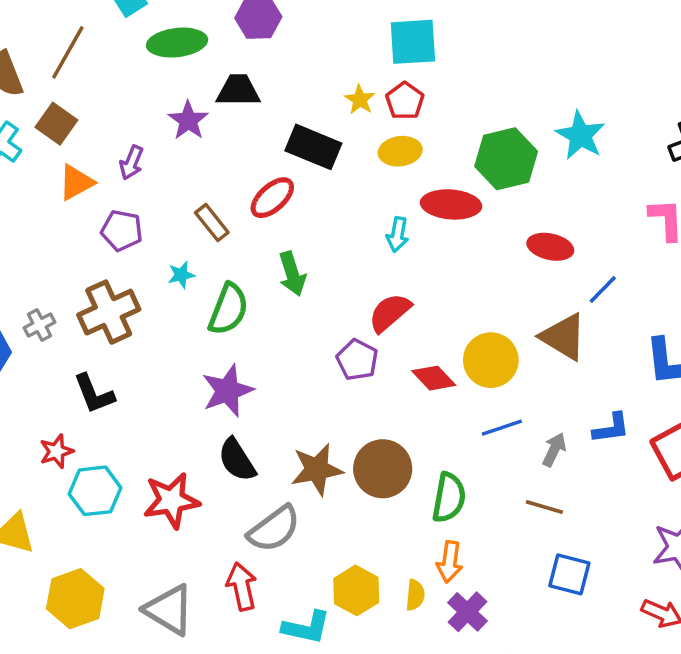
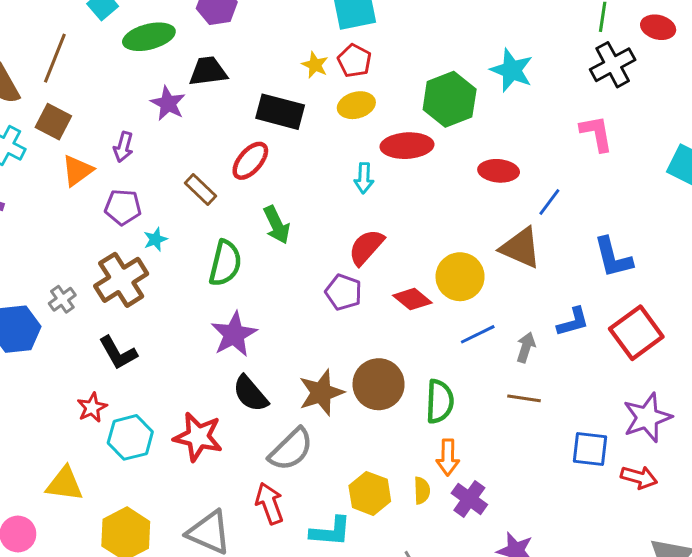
cyan star: (181, 275) -> (155, 239), moved
red star: (171, 500) -> (198, 437), turned 30
blue square: (569, 574) -> (590, 449), moved

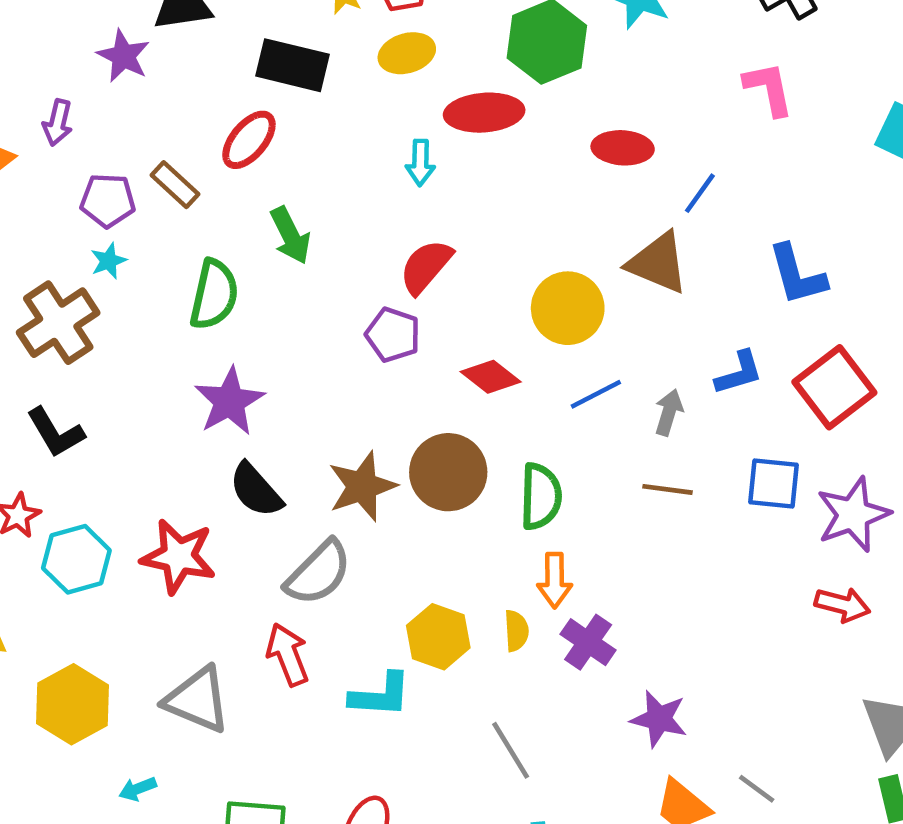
purple pentagon: (123, 207) -> (108, 200), moved
red diamond: (412, 299) -> (491, 377), moved
blue square: (590, 449) -> (774, 483), moved

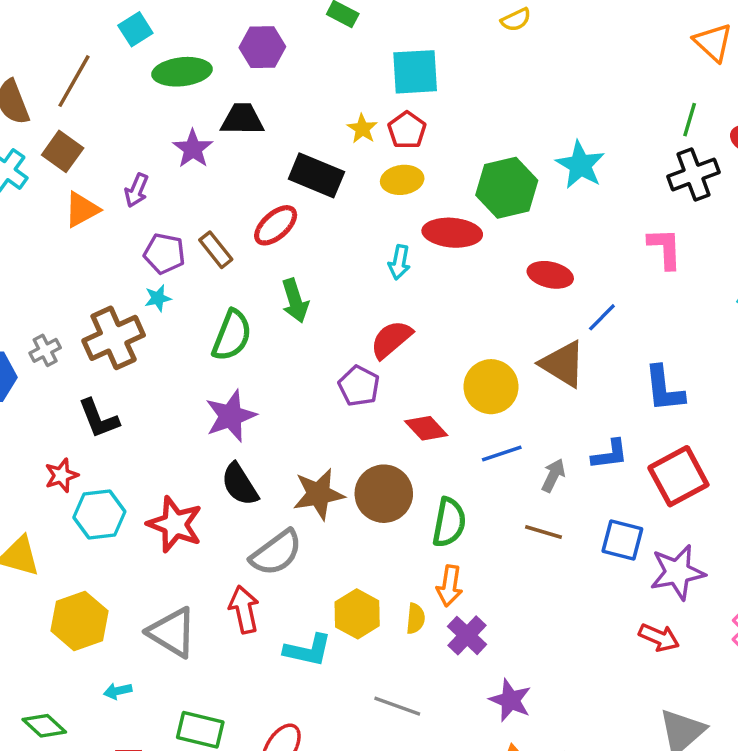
gray line: (511, 750) -> (397, 706), turned -48

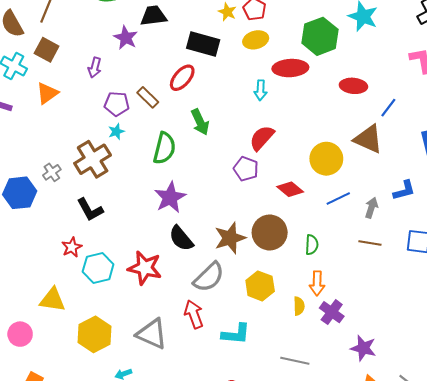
orange triangle: (82, 210) -> (47, 93), moved
green semicircle: (449, 522) -> (312, 245), size x0.7
yellow hexagon: (357, 614) -> (260, 286), moved

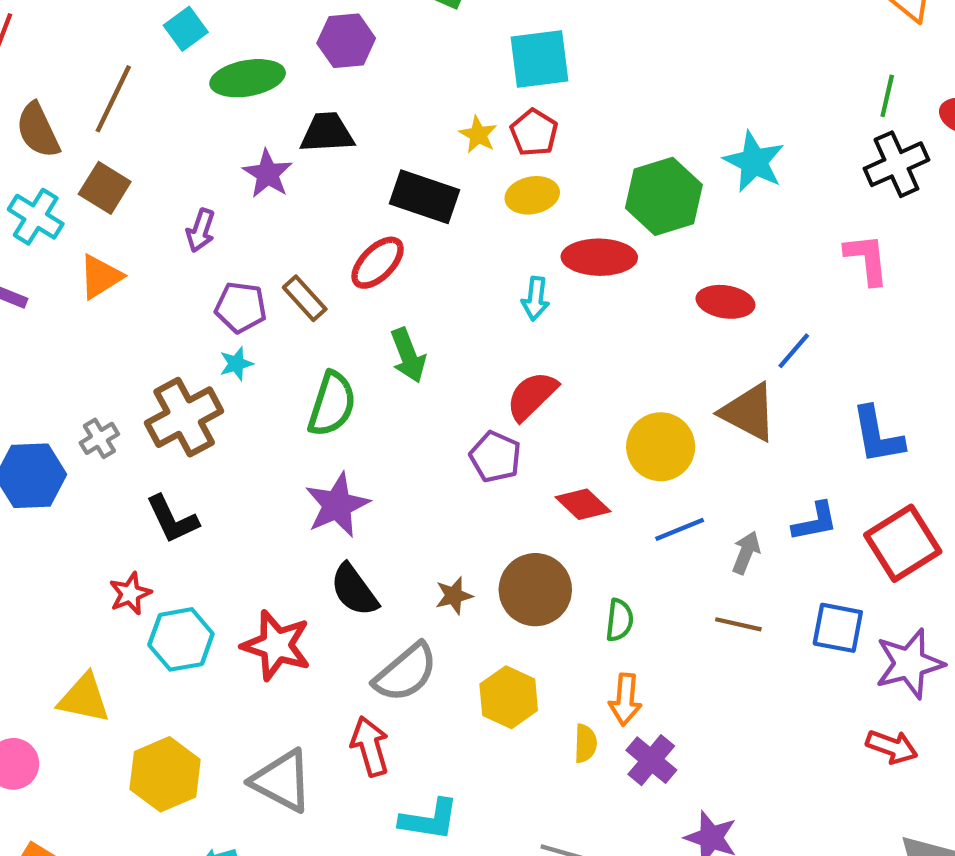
brown star: (230, 238) -> (454, 596), size x0.6
cyan L-shape: (236, 334) -> (429, 820), moved

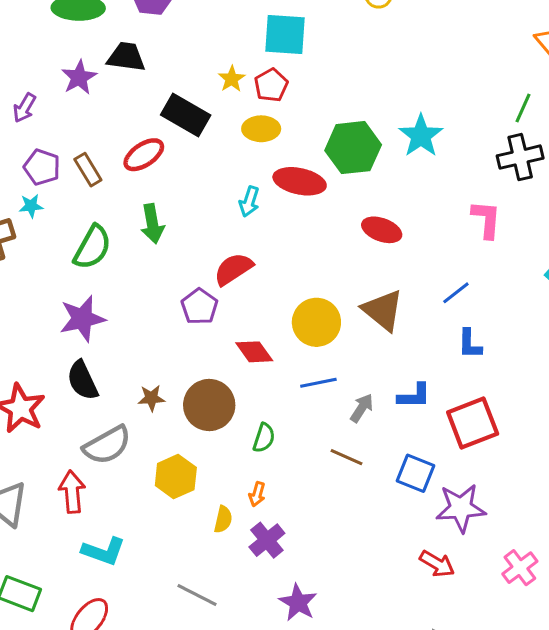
blue line: (794, 351) -> (456, 293), moved
blue L-shape: (878, 435) -> (470, 344), size x0.7
orange arrow: (625, 699) -> (257, 494), size x0.7

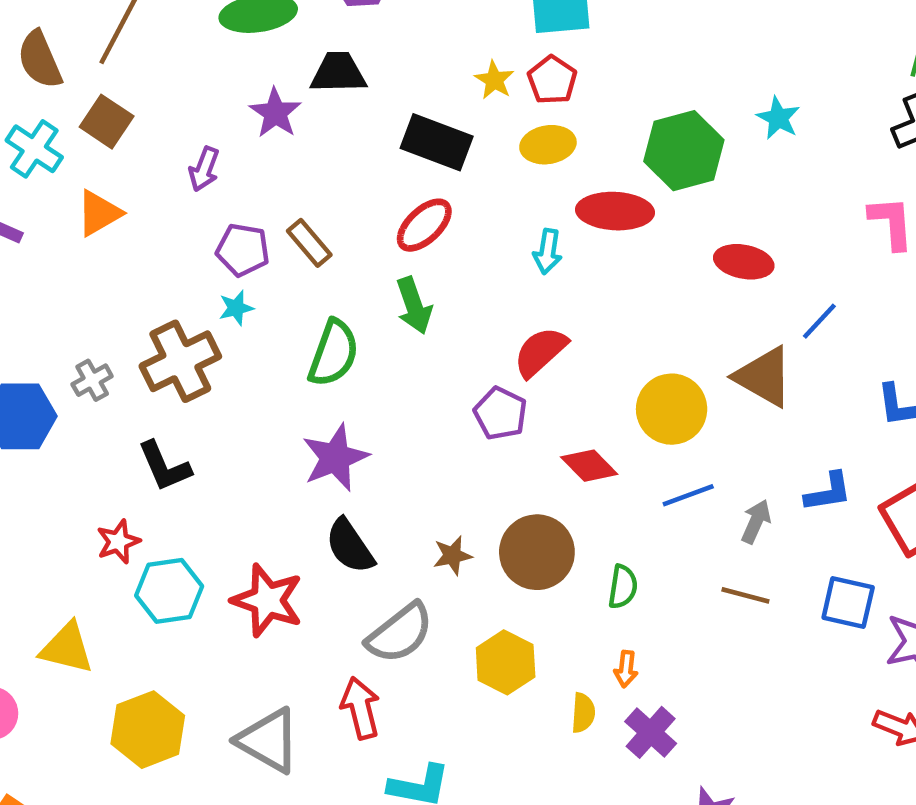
cyan star: (421, 136) -> (778, 118), size x0.7
red ellipse: (144, 155) -> (424, 225), moved
blue line: (456, 293) -> (819, 321), moved

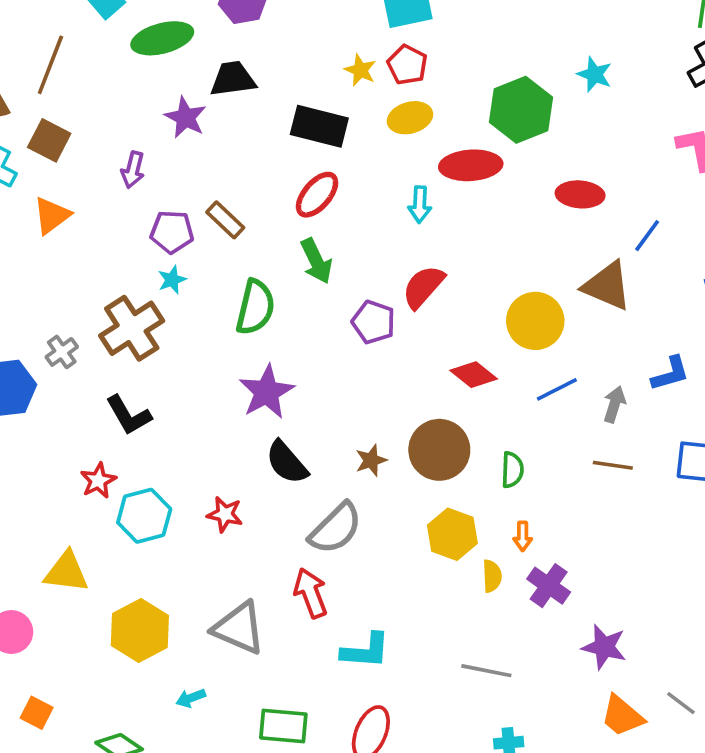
purple pentagon: (500, 413) -> (374, 322), moved
red star: (267, 600) -> (225, 514), size x0.6
yellow hexagon: (506, 662) -> (452, 534), moved

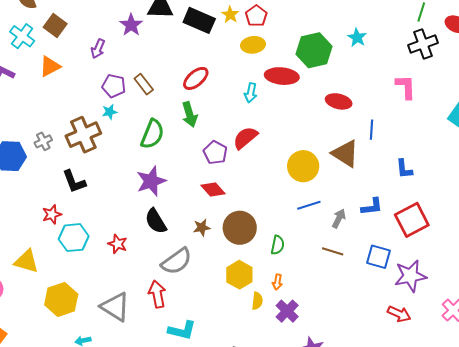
black rectangle: (319, 126) -> (199, 20), moved
blue line: (647, 236) -> (371, 130), turned -42
red diamond: (474, 375) -> (213, 190), moved

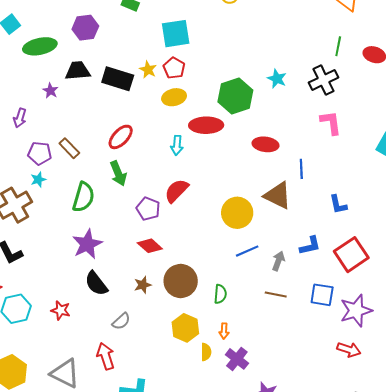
purple star: (131, 25) -> (50, 91), size x0.7
black cross: (423, 44) -> (323, 80), moved
gray semicircle: (176, 261) -> (121, 321), size x0.6

